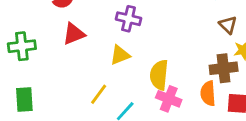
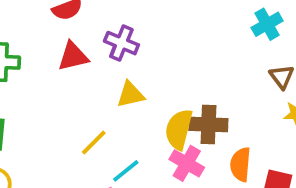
purple cross: (129, 19) -> (121, 43), moved
brown cross: (224, 68) -> (208, 125), moved

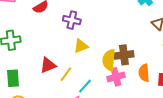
red triangle: (73, 56) -> (48, 65), moved
pink cross: (187, 163) -> (116, 77), turned -36

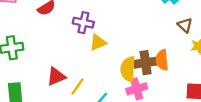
yellow triangle: (81, 46) -> (98, 42), moved
orange semicircle: (144, 73) -> (162, 60), moved

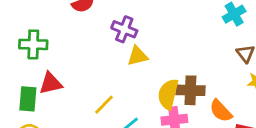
orange semicircle: (162, 60) -> (221, 111), moved, turned -48
red triangle: (56, 76) -> (51, 83), moved

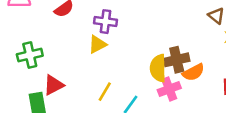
yellow triangle: (138, 56) -> (97, 44), moved
orange semicircle: (221, 111) -> (193, 72), moved, turned -60

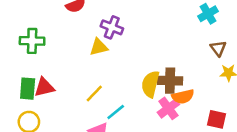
red triangle: (54, 85) -> (44, 87), moved
pink cross: (169, 89) -> (168, 108), moved, turned -30

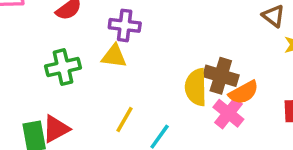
green cross: (32, 41) -> (63, 67), moved
yellow triangle: (99, 47) -> (114, 56), turned 36
brown cross: (170, 81) -> (221, 76), turned 30

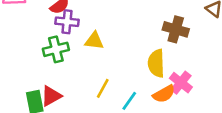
purple cross: (125, 25) -> (67, 22), moved
brown cross: (221, 76) -> (176, 29), moved
orange semicircle: (244, 92) -> (164, 94), moved

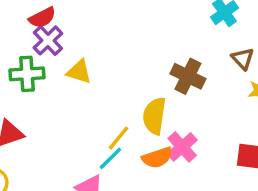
purple cross: (67, 22) -> (48, 40), turned 30
yellow line: (103, 88) -> (119, 138), moved

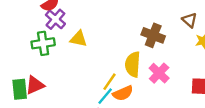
pink cross: (182, 147) -> (159, 73), moved
orange semicircle: (157, 158) -> (123, 93), moved

